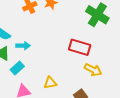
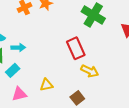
red rectangle: (80, 47) -> (76, 48), turned 50

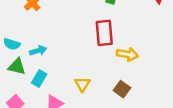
red rectangle: (76, 48) -> (104, 33), turned 35
yellow triangle: (46, 85) -> (82, 84), turned -32

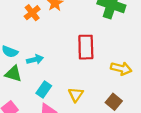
red rectangle: (104, 33) -> (86, 47), moved
cyan rectangle: (39, 79) -> (44, 89), moved

